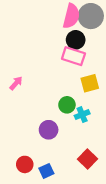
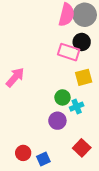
black circle: (76, 40) -> (82, 42), moved
pink arrow: (16, 83) -> (15, 77), size x1.5
purple circle: (49, 130) -> (57, 121), moved

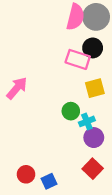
purple circle: (57, 121) -> (94, 138), moved

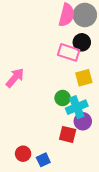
cyan cross: (87, 121) -> (77, 107), size x1.5
red square: (93, 169) -> (68, 134), moved, turned -30

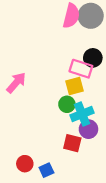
black circle: (82, 42) -> (93, 58), moved
pink rectangle: (69, 52) -> (81, 69), moved
yellow square: (84, 78) -> (74, 86), moved

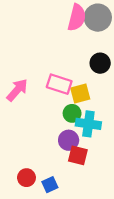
pink rectangle: (81, 69) -> (59, 84), moved
cyan cross: (82, 114) -> (88, 124), turned 30
purple circle: (88, 129) -> (69, 140), moved

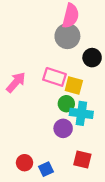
gray circle: (98, 18) -> (67, 36), moved
yellow square: (80, 93) -> (74, 85), turned 30
red square: (78, 155) -> (82, 159), moved

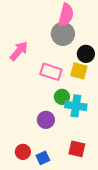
pink arrow: (16, 82) -> (19, 51), moved
yellow square: (74, 85) -> (79, 71), moved
purple circle: (63, 128) -> (46, 120), moved

